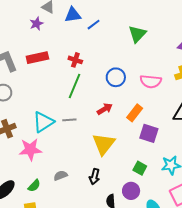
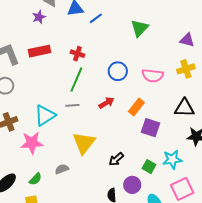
gray line: (69, 120) -> (72, 105), moved
yellow triangle: (104, 144) -> (84, 143), moved
green square: (140, 168) -> (149, 167), moved
black arrow: (94, 177) -> (116, 159), moved, turned 35

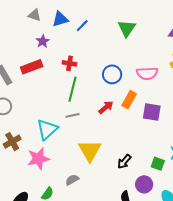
purple star: (39, 17) -> (43, 41), moved
orange rectangle: (136, 107) -> (129, 100), moved
purple square: (151, 128) -> (152, 112), moved

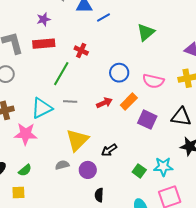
purple star: (43, 41) -> (44, 19), moved
green line: (72, 89) -> (61, 74), moved
black arrow: (124, 162) -> (109, 150), moved
gray semicircle: (72, 180) -> (62, 165), moved
purple circle: (144, 184) -> (88, 170), moved

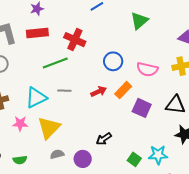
red cross: (81, 51) -> (75, 40), size x1.5
green line: (61, 74) -> (55, 63), turned 40
pink star: (26, 134) -> (20, 124), size x0.7
yellow triangle: (77, 140) -> (49, 128), moved
green semicircle: (25, 170) -> (20, 160), turned 32

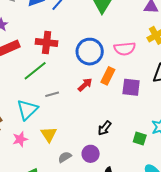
blue circle: (113, 61) -> (90, 52), size x1.4
yellow triangle: (49, 128) -> (49, 134), size x0.7

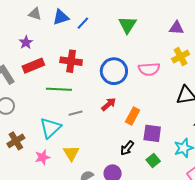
green line: (35, 71) -> (59, 89), turned 40
orange rectangle: (108, 76) -> (133, 116), moved
purple square: (131, 87) -> (152, 133), moved
green square: (140, 138) -> (153, 161), moved, turned 32

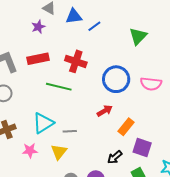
purple star: (26, 42) -> (38, 27), moved
gray line: (76, 113) -> (70, 131), moved

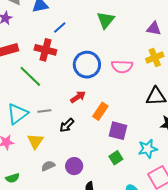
blue line: (94, 26) -> (60, 27), moved
green line: (59, 87) -> (30, 76), turned 35
gray line: (70, 131) -> (44, 111), moved
black arrow: (115, 157) -> (67, 125), moved

